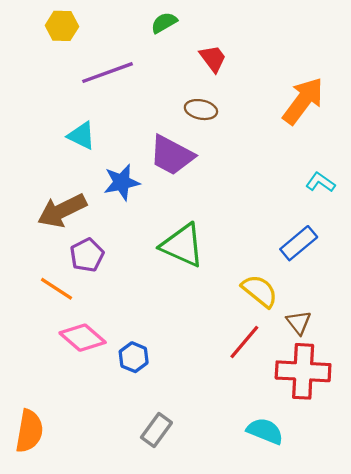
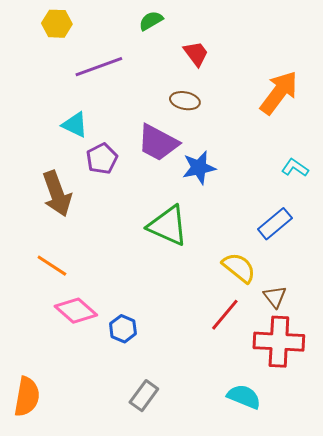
blue star: (122, 182) -> (199, 168), moved
brown arrow: (62, 211) -> (57, 194), turned -84
purple pentagon: (87, 255) -> (102, 159), moved

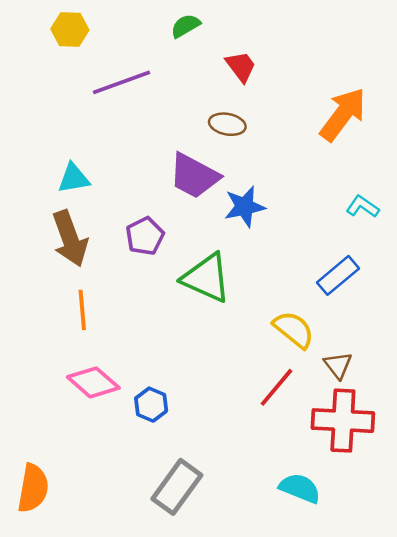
cyan triangle: (75, 125) -> (74, 178), moved, turned -36
purple pentagon: (102, 159) -> (145, 236), moved
orange line: (52, 266) -> (82, 310), moved, turned 52
gray rectangle: (144, 396) -> (177, 487), size x1.4

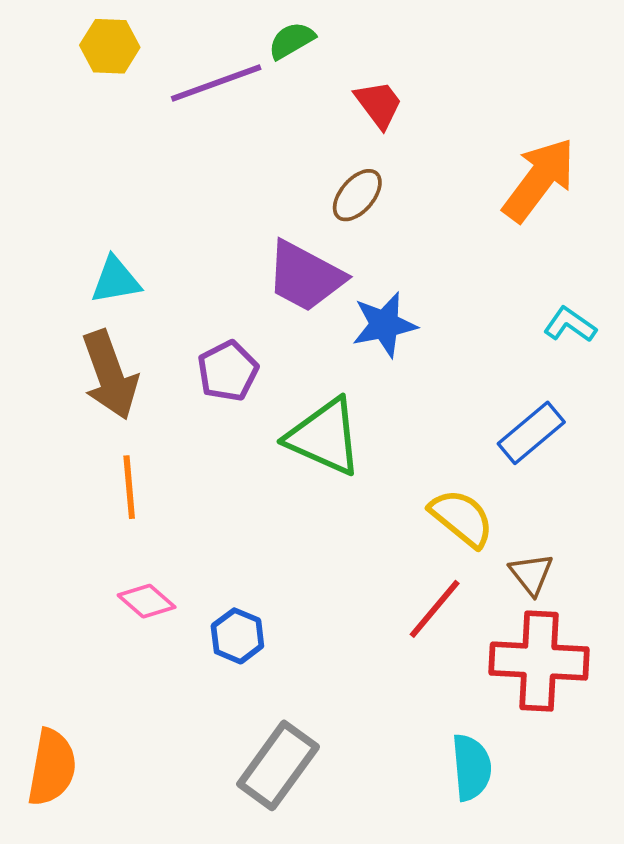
purple line: (122, 82) -> (216, 83), moved
brown ellipse: (227, 124) -> (357, 195), turned -60
pink diamond: (93, 382) -> (147, 601), size x0.7
cyan semicircle: (300, 488) -> (471, 767), turned 63

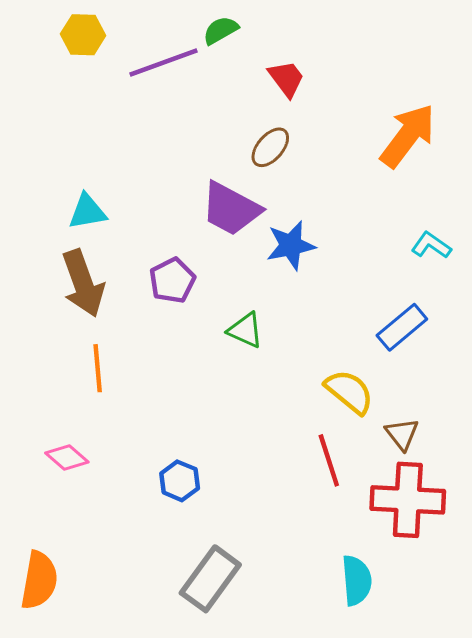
green triangle: (324, 437) -> (245, 330), size x0.6
pink diamond: (147, 601) -> (67, 457), moved
red line: (435, 609) -> (329, 460), turned -58

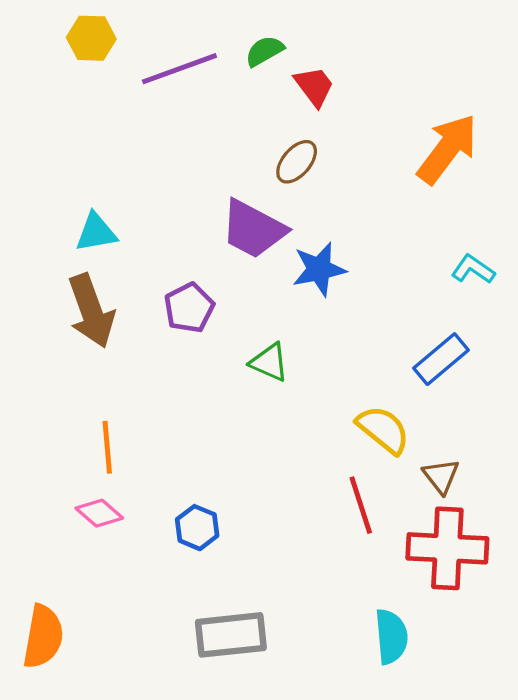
green semicircle: (221, 30) -> (265, 51), moved
orange line: (98, 368) -> (107, 447), moved
pink diamond: (67, 457) -> (99, 513), moved
gray rectangle: (210, 579) -> (231, 635), turned 48

